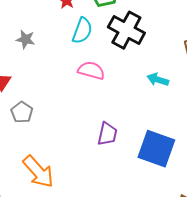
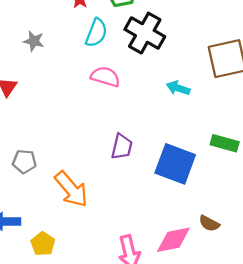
gray pentagon: (22, 112) -> (24, 161), moved, turned -30
orange arrow: (38, 172) -> (71, 189), moved

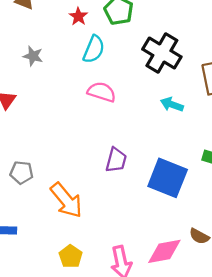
black cross: (145, 33) -> (162, 53), moved
yellow pentagon: (43, 244) -> (71, 256), moved

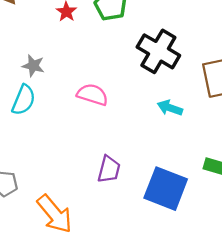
cyan semicircle: (94, 49) -> (24, 100), moved
gray star: (33, 56) -> (33, 66), moved

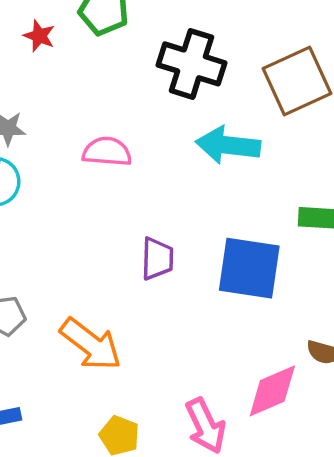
cyan arrow: (170, 108) -> (228, 145), size x1.6

